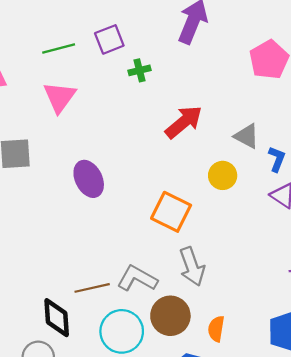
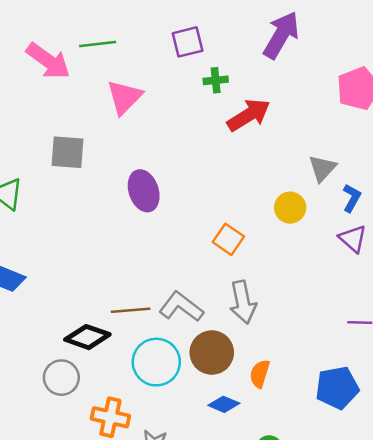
green line: (59, 49) -> (98, 44), moved
red arrow: (184, 122) -> (249, 115), moved
gray triangle: (247, 136) -> (322, 168), turned 36
orange square: (171, 212) -> (228, 239), size x0.7
black diamond: (57, 318) -> (87, 337), turned -75

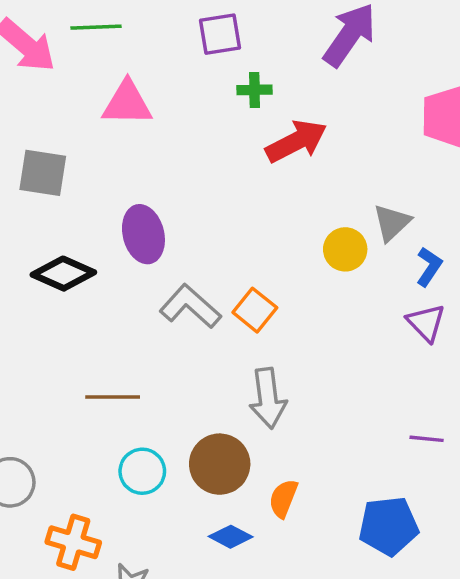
pink triangle: (124, 97) -> (127, 103), turned 42
yellow circle: (290, 208) -> (345, 249), moved
gray L-shape: (181, 307) -> (190, 306), moved
black diamond: (87, 337) -> (63, 274), moved
cyan circle: (156, 362) -> (142, 471), size x0.7

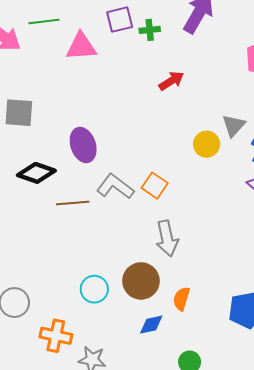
green cross: (255, 90) -> (150, 30), moved
pink triangle: (127, 103) -> (81, 46), moved
red arrow: (296, 141) -> (171, 81), size x0.7
brown line: (113, 397) -> (73, 203), moved
blue diamond: (231, 537) -> (151, 325), turned -35

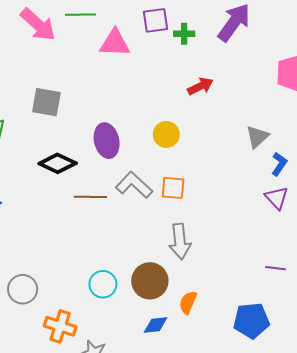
yellow circle: (207, 144) -> (166, 134), moved
orange square: (155, 186) -> (173, 188), turned -35

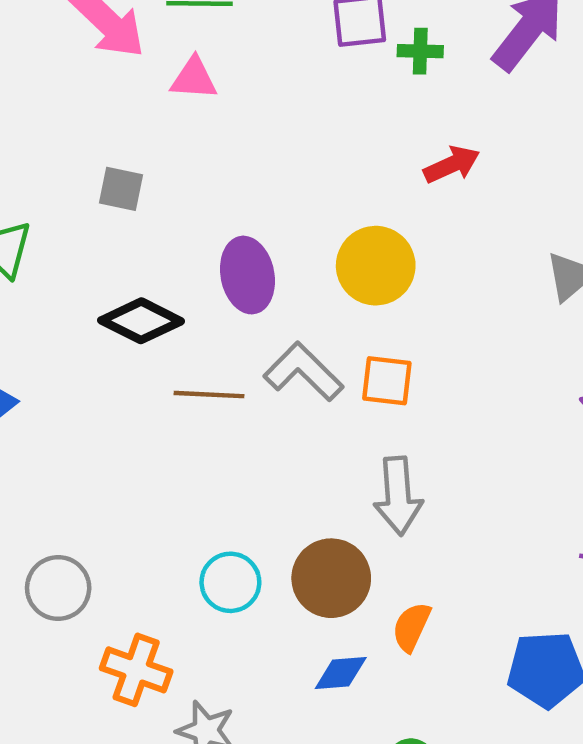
pink triangle: (115, 43) -> (194, 78), moved, size x0.7
gray square: (46, 102) -> (121, 189), size x0.7
yellow circle: (166, 134) -> (376, 266), size x1.4

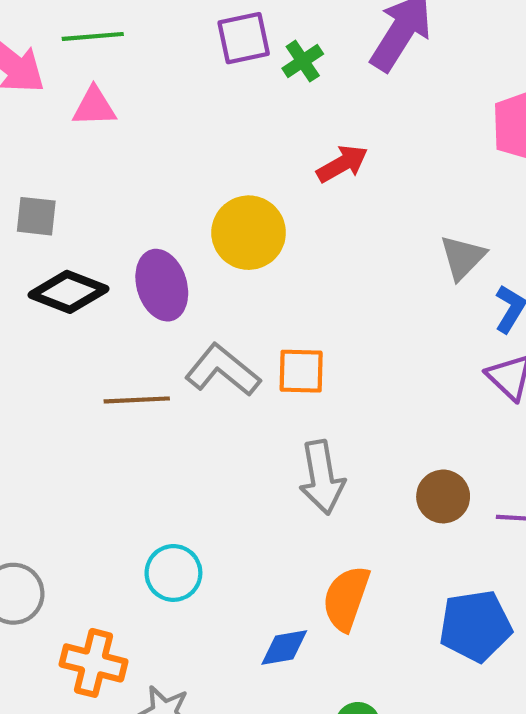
green cross: (420, 51) -> (303, 61), turned -30
yellow circle: (376, 266) -> (249, 233), moved
black diamond: (141, 321) -> (68, 292), moved
brown circle: (331, 578) -> (443, 496), moved, size x0.7
orange semicircle: (411, 627) -> (346, 598), size x1.4

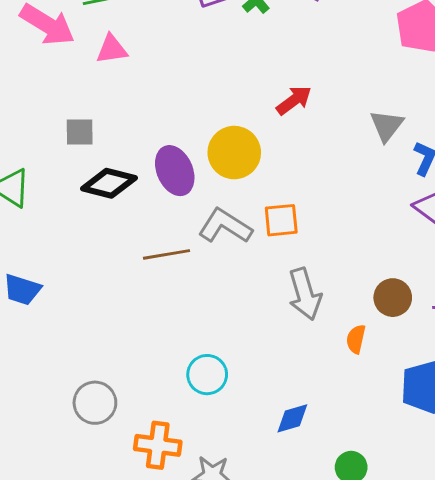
red arrow: (342, 164) -> (294, 100), moved
yellow circle: (249, 233) -> (234, 153), moved
orange semicircle: (346, 598) -> (356, 339), moved, size x0.6

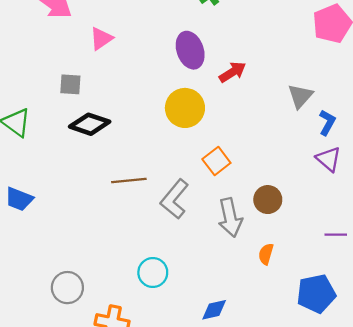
pink triangle: (112, 49) -> (101, 39), moved, turned -30
purple ellipse: (175, 171) -> (190, 50), moved
orange square: (281, 220) -> (216, 161), turned -36
gray L-shape: (225, 226) -> (175, 199), moved, turned -87
brown circle: (393, 298) -> (268, 200), moved

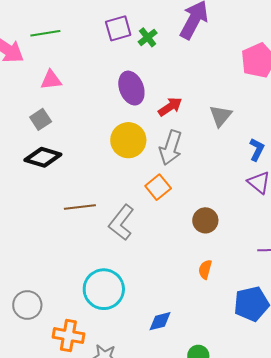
pink triangle: (101, 39) -> (51, 80), turned 30
gray square: (70, 84) -> (41, 119), moved, turned -35
gray triangle: (300, 96) -> (221, 116), moved
gray arrow: (230, 218) -> (171, 148), moved, turned 32
cyan circle: (153, 273) -> (104, 289), size x1.5

